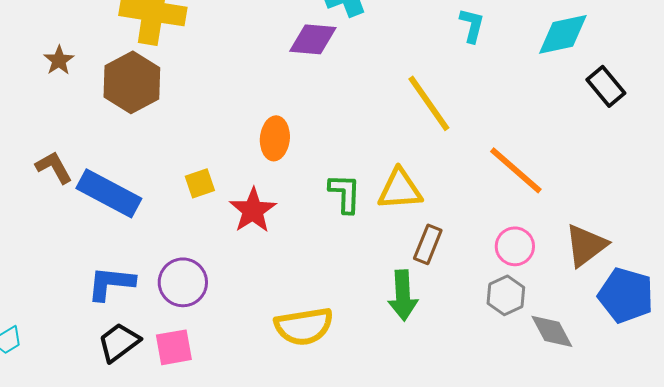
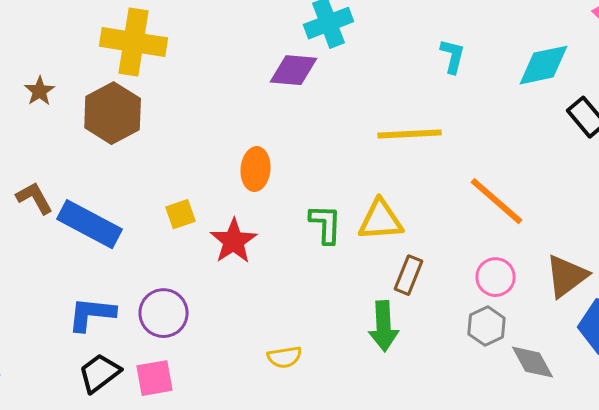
yellow line: (429, 103) -> (410, 134), turned -58
yellow semicircle: (304, 326) -> (285, 357), size x0.6

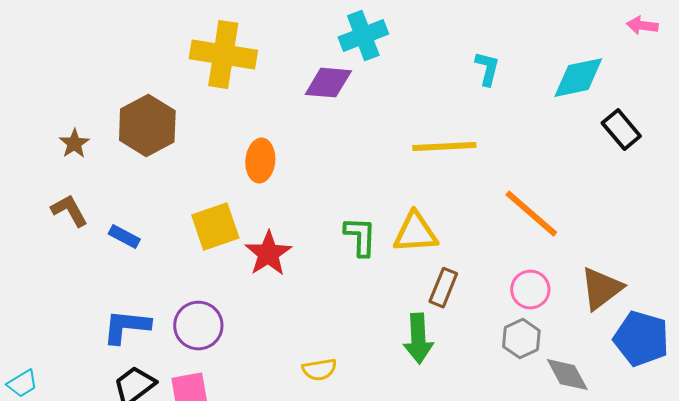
yellow cross: (134, 42) -> (223, 55), moved
brown star: (40, 91) -> (74, 144), moved
orange ellipse: (256, 169) -> (260, 161), moved
yellow square: (181, 214) -> (215, 227), size x1.6
blue rectangle: (90, 224) -> (124, 237), size x0.5

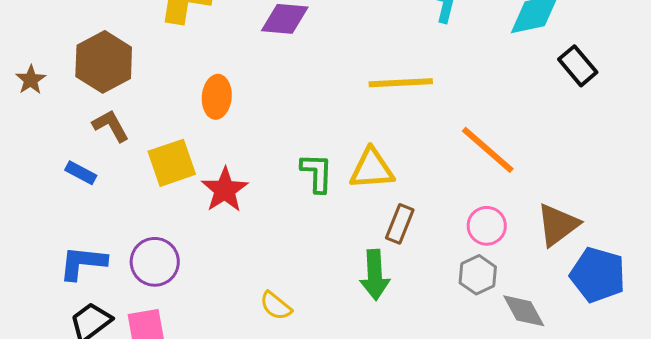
brown L-shape: (69, 211) -> (111, 126), moved
yellow semicircle: (319, 370) -> (276, 306), turned 48

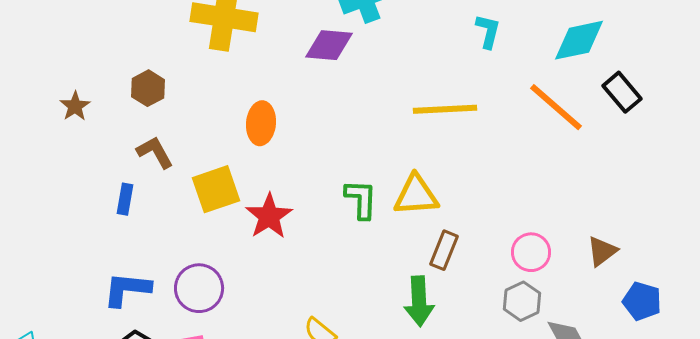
brown hexagon: (104, 62) -> (148, 88), size x0.6
orange line: (488, 150) -> (556, 107), moved
blue rectangle: (81, 173) -> (125, 199), turned 72
brown triangle: (558, 225) -> (602, 251), size x0.7
blue pentagon: (598, 275) -> (642, 301), size x0.7

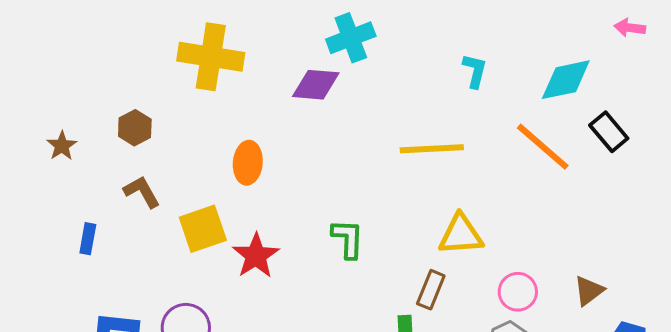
yellow triangle: (416, 195) -> (461, 235), moved
blue rectangle: (125, 199) -> (88, 239), moved

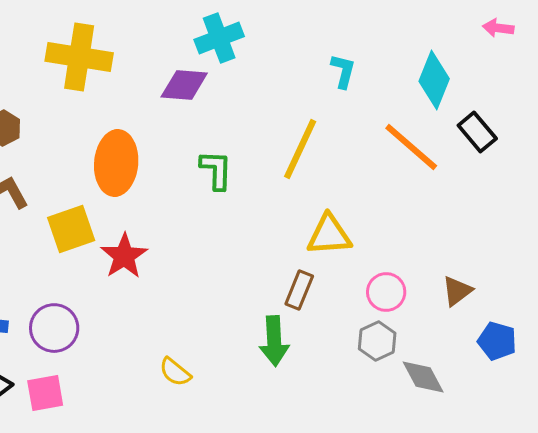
cyan diamond: (566, 80) -> (434, 80), turned -56
yellow line: (432, 149) -> (300, 149), turned -62
orange ellipse: (248, 163) -> (116, 163), size x1.5
green L-shape: (348, 239) -> (216, 170), moved

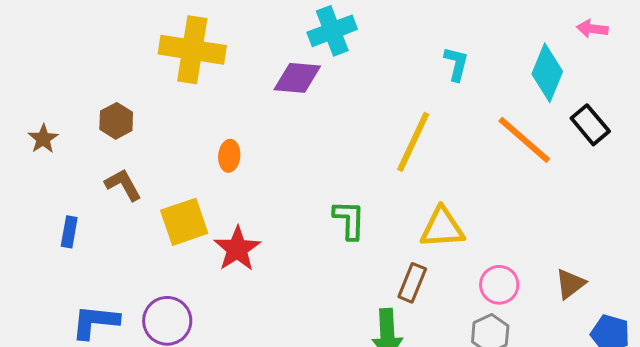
pink arrow: (498, 28) -> (592, 29), moved
orange ellipse: (116, 163) -> (229, 156), size x0.5
green L-shape: (216, 170) -> (349, 220), moved

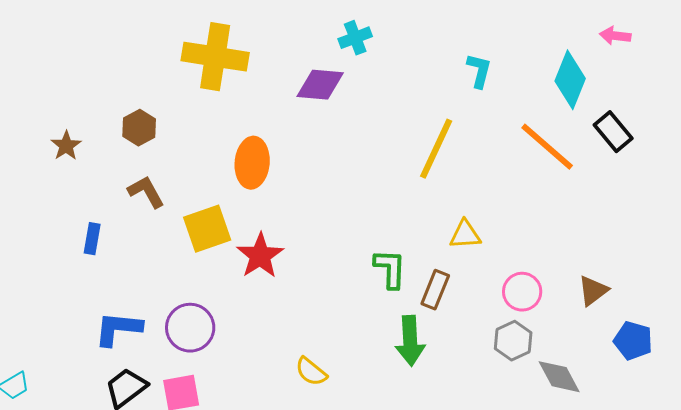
cyan cross: (332, 31) -> (355, 38), size x0.7
orange ellipse: (229, 156) -> (252, 163), size x1.6
green L-shape: (349, 220) -> (390, 269), moved
yellow triangle: (442, 228) -> (465, 235), size x0.7

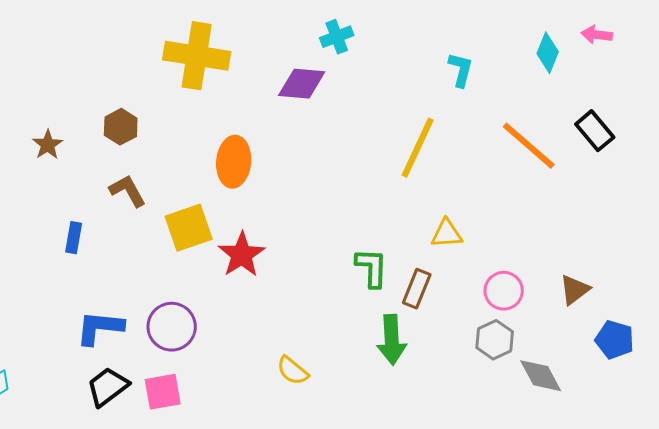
cyan diamond: (570, 80) -> (548, 53), moved, size x0.7

